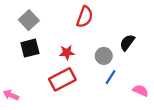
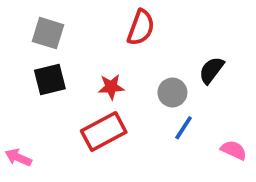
gray square: (29, 20) -> (48, 33), turned -30

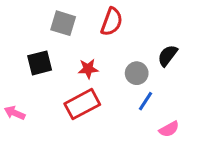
gray square: (48, 33) -> (63, 23), moved
pink semicircle: (234, 150) -> (169, 129), moved, turned 126
pink arrow: (18, 158) -> (15, 113), moved

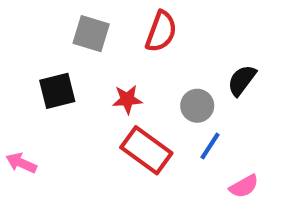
red rectangle: (82, 104) -> (146, 150), moved, turned 64

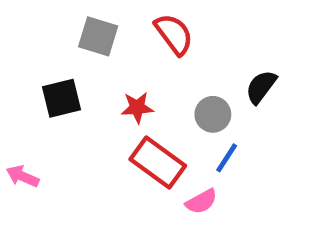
red semicircle: (161, 31) -> (174, 34), turned -57
pink semicircle: (244, 186) -> (201, 201), moved

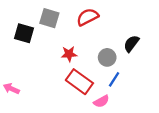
red semicircle: (174, 34) -> (87, 17), turned -80
black square: (62, 98) -> (24, 33), moved, turned 30

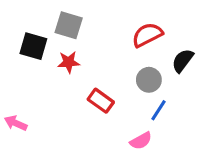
red semicircle: (87, 17) -> (147, 35), moved
red star: (69, 54) -> (69, 62), moved
red rectangle: (79, 82) -> (101, 101), moved, size x0.7

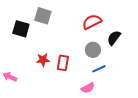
red star: (69, 62) -> (43, 60), moved
red rectangle: (101, 101) -> (63, 63), turned 63
blue line: (159, 110) -> (99, 69), turned 32

